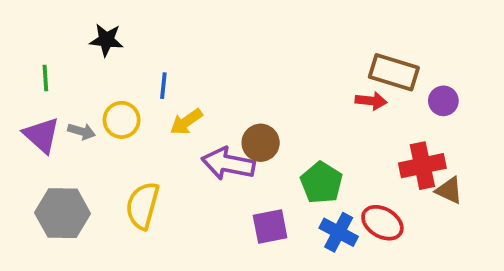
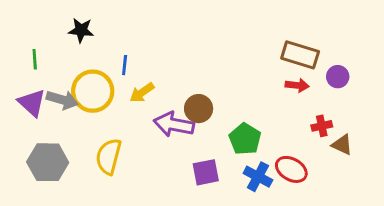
red arrow: (371, 101) -> (297, 85), moved
yellow circle: (122, 120) -> (93, 91), size x1.5
gray arrow: (82, 131) -> (62, 100), size x1.5
red cross: (422, 166) -> (322, 126), size x0.6

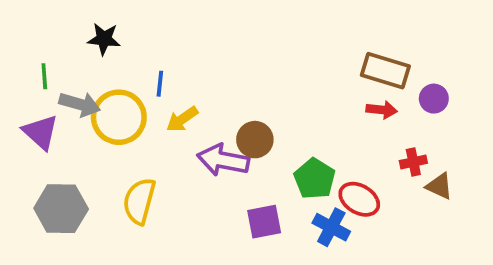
gray arrow: (62, 100) -> (80, 104), moved
red ellipse: (291, 169) -> (359, 199), moved

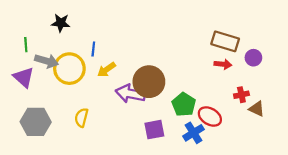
brown circle: (255, 140) -> (149, 82), size x1.5
yellow semicircle: (139, 201) -> (81, 118), size x0.7
blue cross: (331, 227) -> (194, 133), turned 30

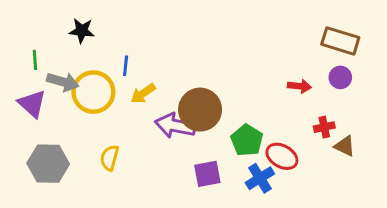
brown rectangle: (225, 41) -> (340, 41), moved

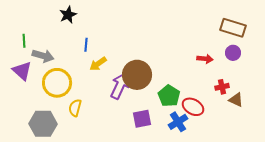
black star: (82, 31) -> (68, 15), moved, turned -30
yellow circle: (93, 92) -> (57, 83), moved
purple arrow: (175, 126) -> (120, 86), turned 104
gray hexagon: (48, 164) -> (43, 124), moved

